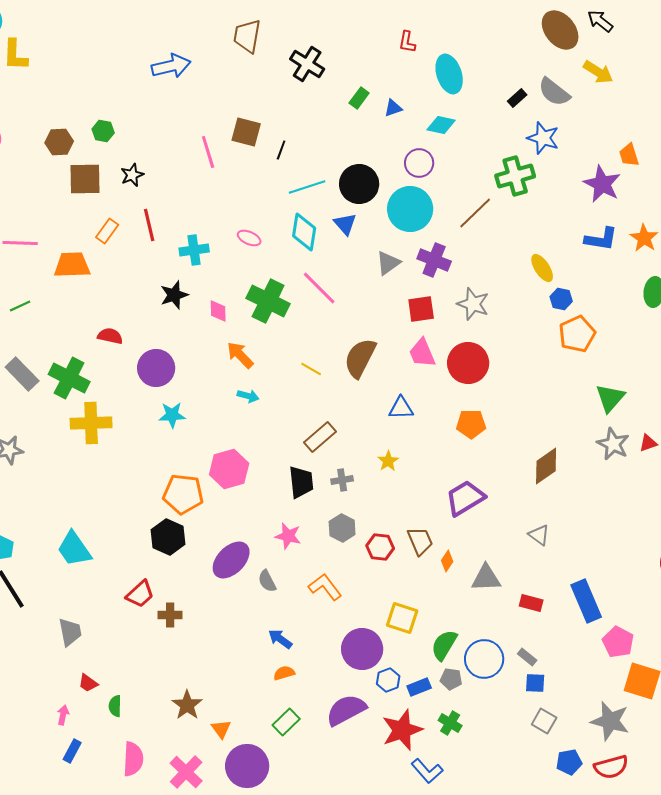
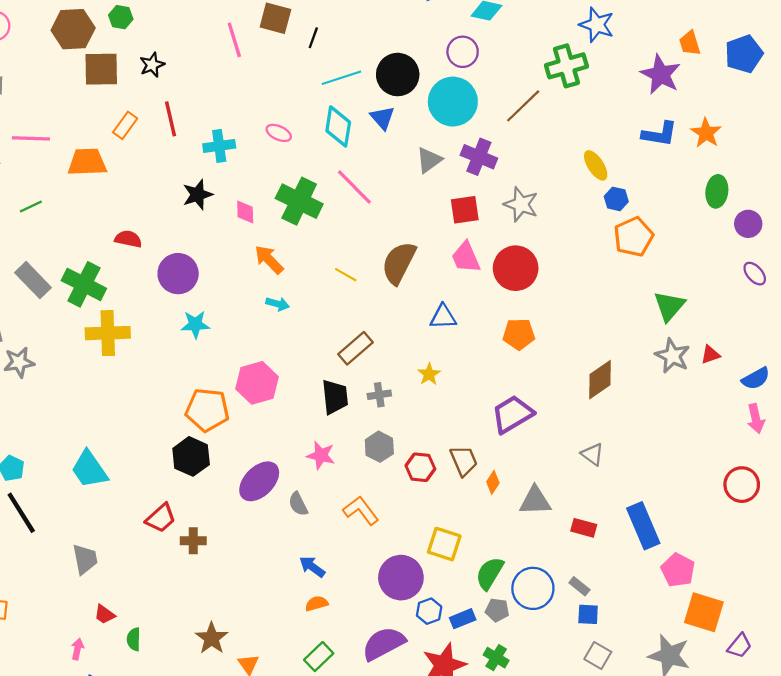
brown hexagon: (59, 142) -> (73, 29), size x1.4

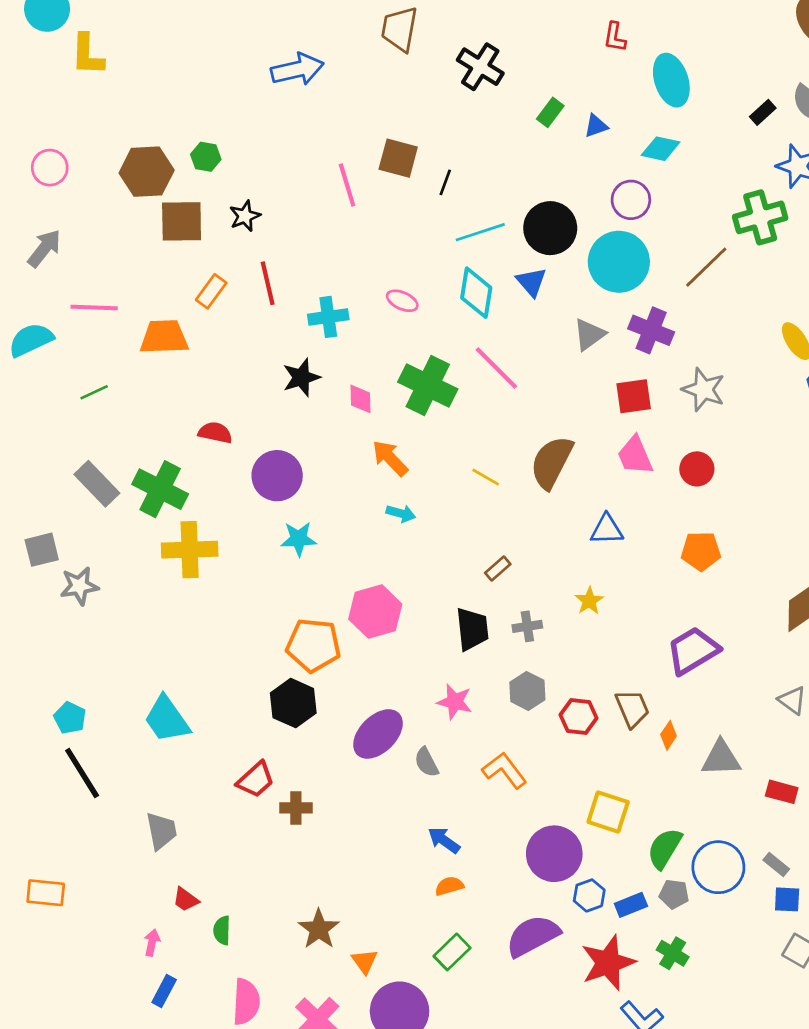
red circle: (516, 268) -> (697, 469), size x0.6
brown rectangle: (355, 348) -> (498, 569), size x0.6

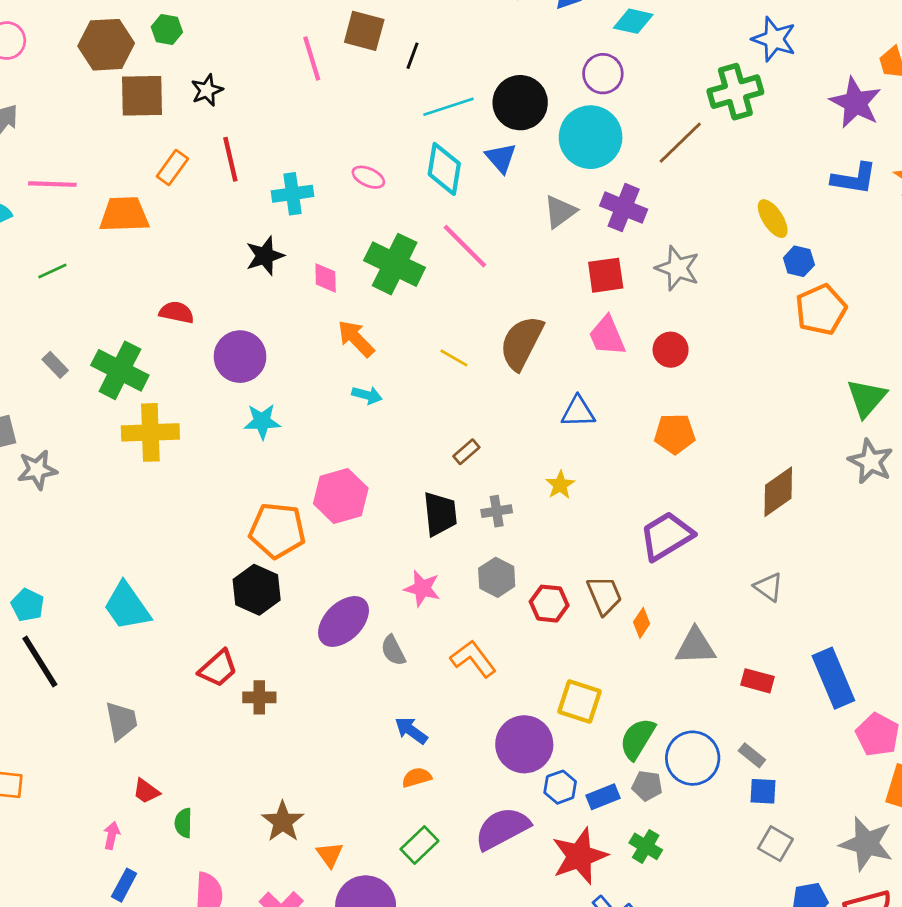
gray rectangle: (97, 484) -> (55, 365), size x0.6

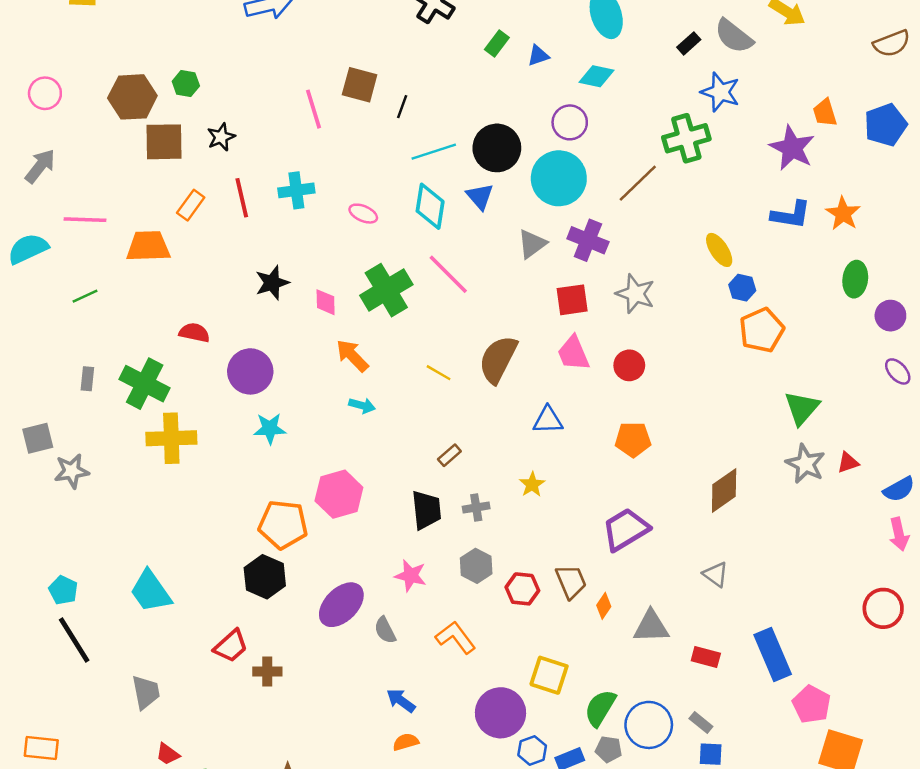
cyan cross: (292, 194) -> (296, 190), moved
green cross: (395, 264) -> (386, 290), turned 33
gray rectangle: (55, 365) -> (87, 379), turned 50

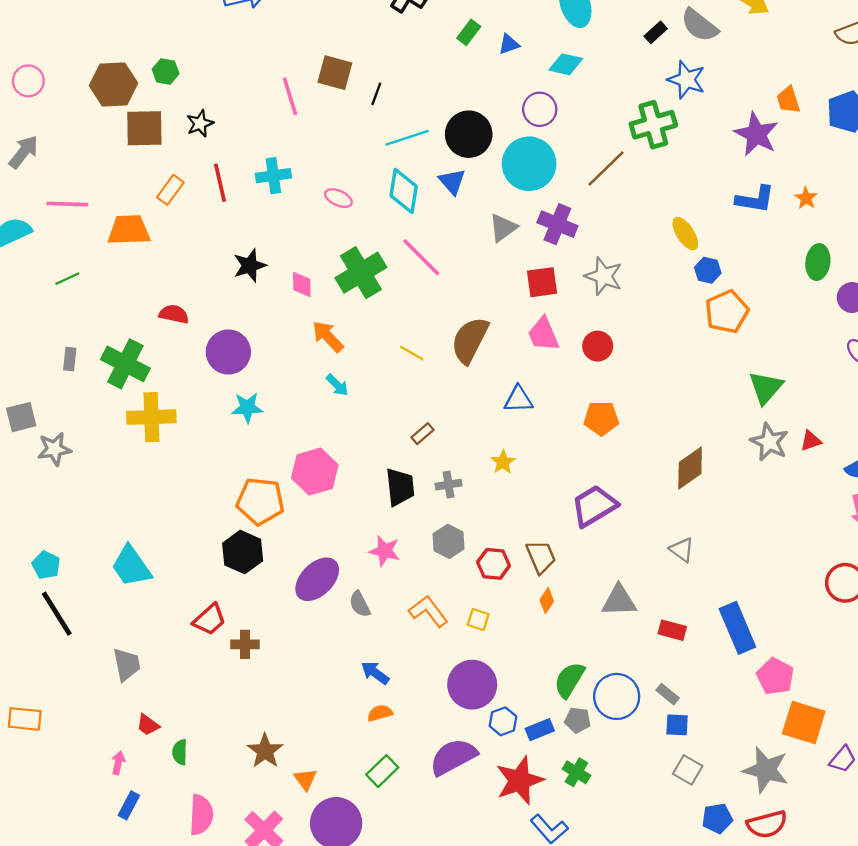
orange star: (843, 214) -> (806, 198), size x0.7
cyan arrow: (362, 405) -> (337, 385), turned 30
orange diamond: (604, 606) -> (547, 601), moved
yellow square: (549, 675) -> (478, 620), moved, size x0.6

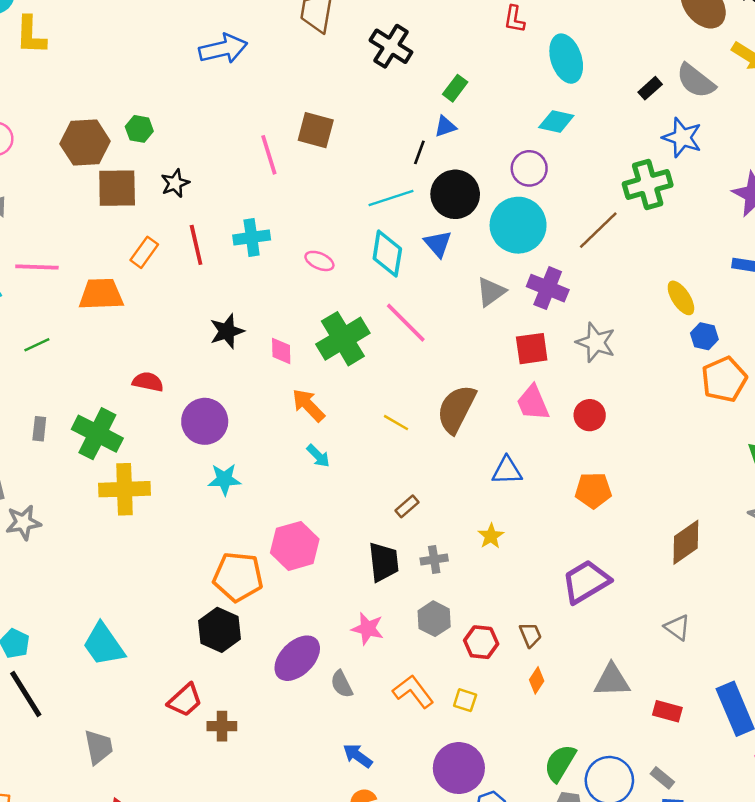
blue triangle: (509, 44) -> (445, 126), moved
black line: (376, 94) -> (419, 152), moved
brown trapezoid: (541, 557) -> (530, 635), size x0.7

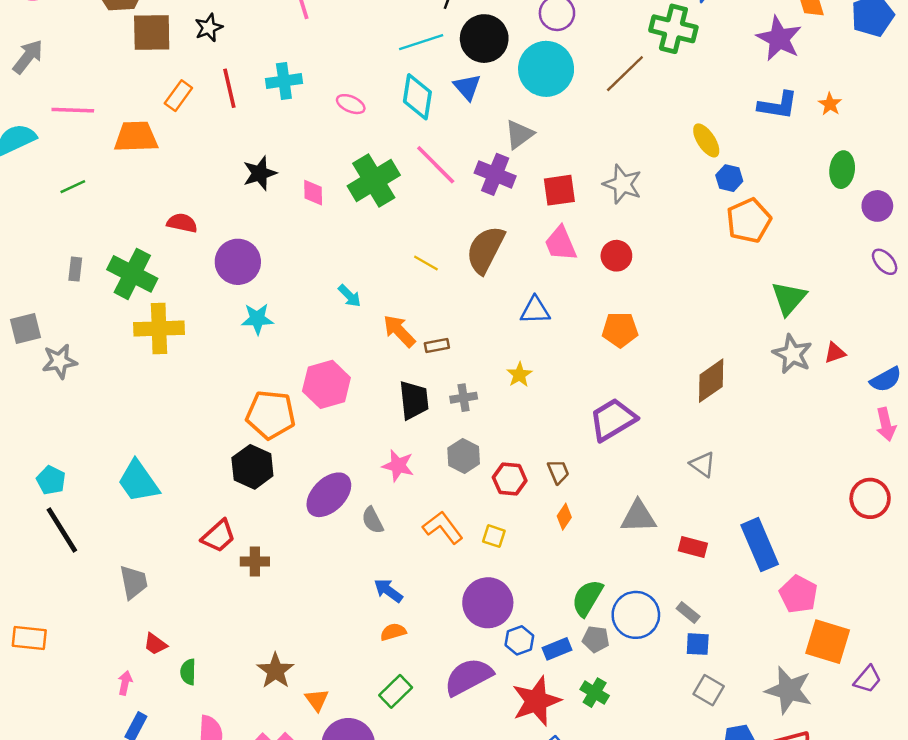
green cross: (648, 184) -> (673, 29), turned 30
purple cross: (548, 288) -> (495, 174), moved
orange arrow: (308, 405) -> (399, 331), moved
brown rectangle: (407, 506) -> (437, 346), turned 30

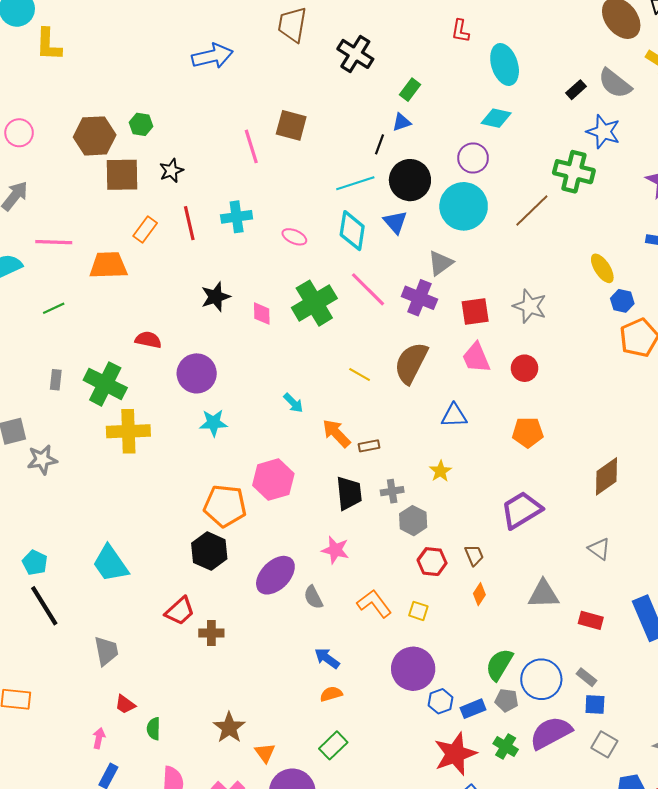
gray hexagon: (464, 456) -> (413, 521), moved
purple semicircle: (468, 677) -> (551, 733), moved

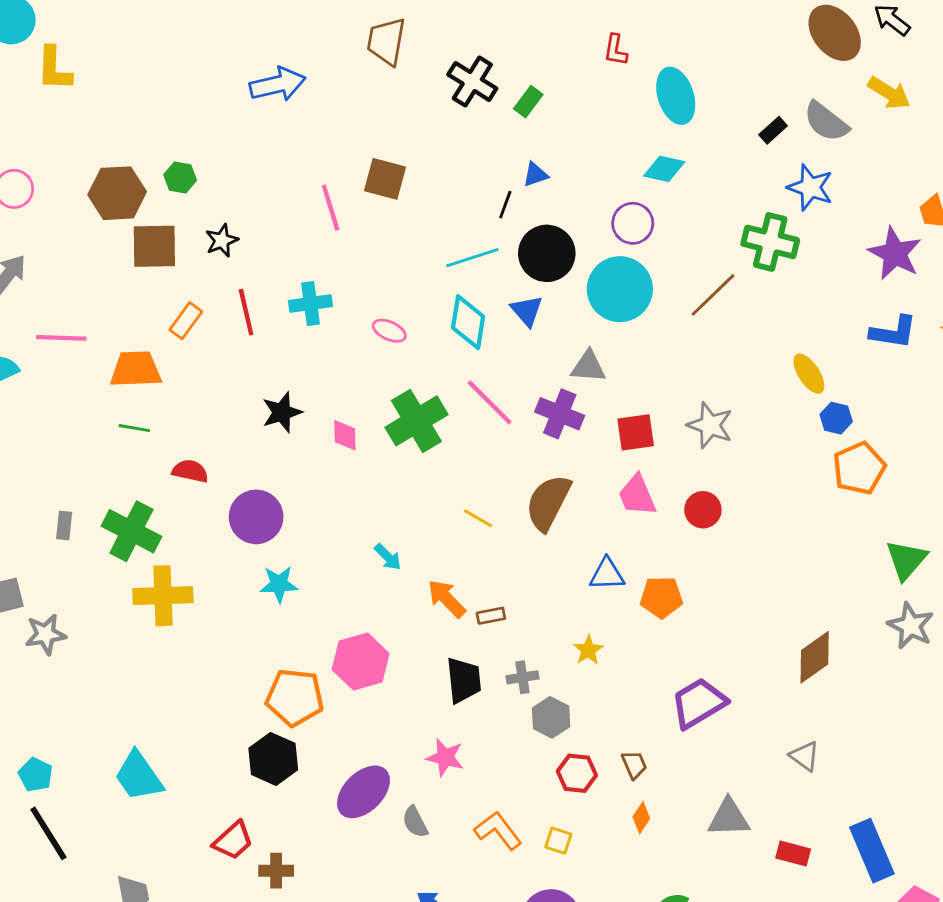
green rectangle: (410, 90) -> (528, 102), moved
gray triangle: (440, 263) -> (588, 367), turned 40
green line: (54, 308) -> (134, 428), moved, turned 35
orange pentagon: (528, 432) -> (661, 597), moved

